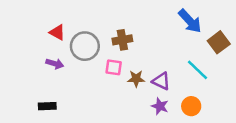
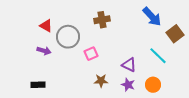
brown cross: (122, 40) -> (102, 20), moved
pink square: (114, 67) -> (91, 54), turned -32
brown star: (136, 79) -> (101, 81), moved

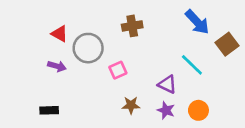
cyan line: (158, 56) -> (192, 65), moved

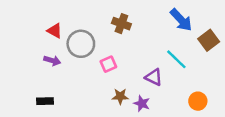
brown cross: (132, 26) -> (121, 24), turned 30
purple star: (166, 110) -> (142, 104), moved
orange circle: (198, 110) -> (198, 101), moved

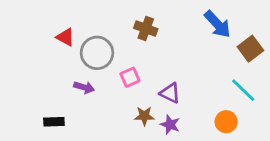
cyan line: (176, 59) -> (243, 90), moved
purple arrow: (52, 61) -> (84, 87), moved
purple triangle: (154, 77) -> (170, 93), moved
orange circle: (198, 101) -> (226, 122), moved

